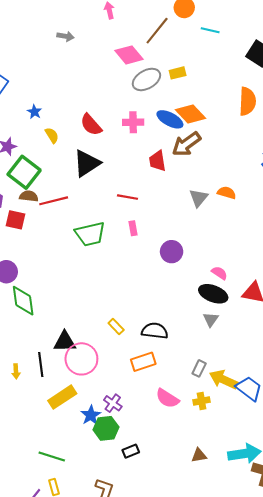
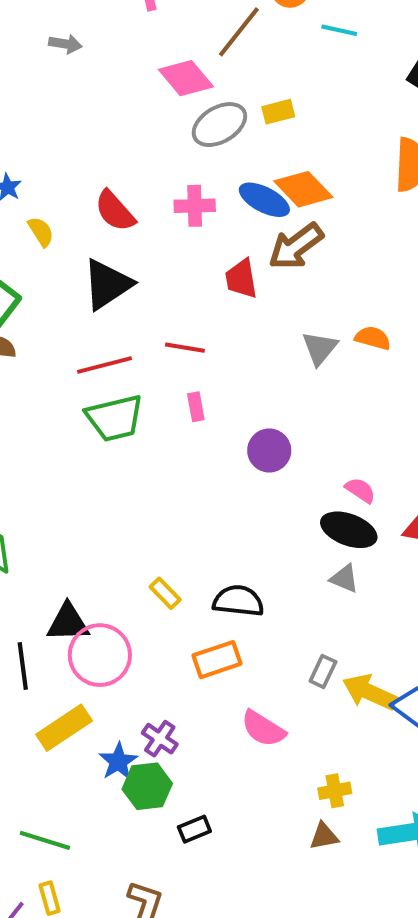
red line: (54, 201) -> (105, 365), moved
gray triangle: (211, 319) -> (344, 579), turned -42
yellow cross: (202, 401) -> (335, 791), moved

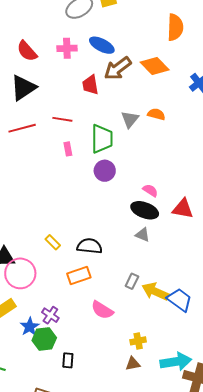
orange diamond: (303, 189) -> (155, 66), moved
green trapezoid: (115, 418) -> (102, 139), moved, turned -76
black rectangle: (194, 829) -> (68, 360), turned -63

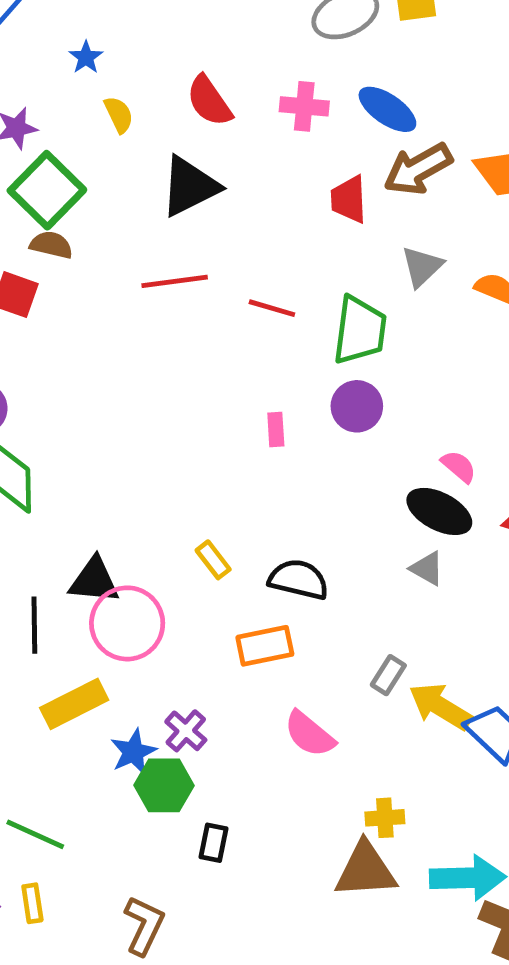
red line: (62, 119) -> (272, 308), moved
gray triangle: (130, 119) -> (422, 266), moved
pink rectangle: (68, 149) -> (276, 430), moved
brown triangle: (133, 364) -> (366, 870), size x1.8

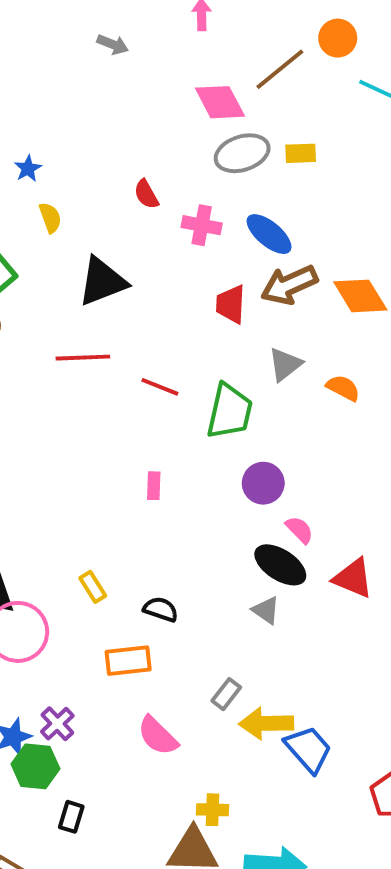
red semicircle: (209, 101) -> (146, 194), moved, size x0.7
purple circle: (357, 406) -> (263, 483), moved
black semicircle: (299, 579) -> (161, 609), size x0.7
yellow arrow: (440, 706) -> (266, 723), turned -38

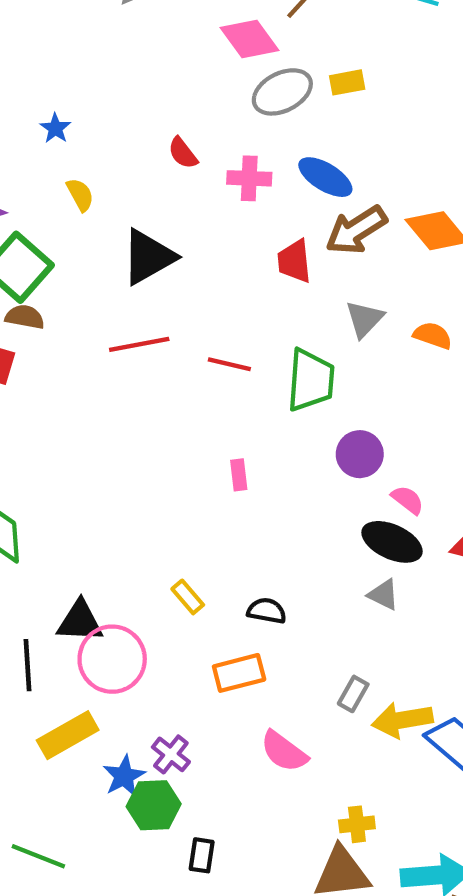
blue star: (28, 169) -> (55, 128), moved

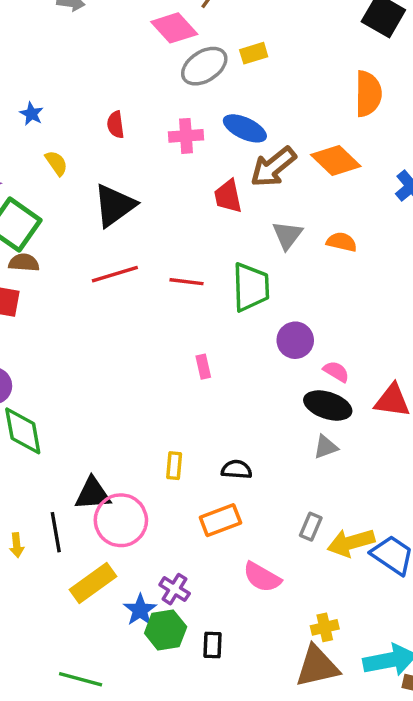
red semicircle: (183, 153) -> (116, 125), moved, turned 36
gray triangle: (384, 595) -> (326, 447), turned -40
yellow rectangle: (188, 597) -> (174, 466), turned 52
black rectangle: (202, 855) -> (212, 645), moved

